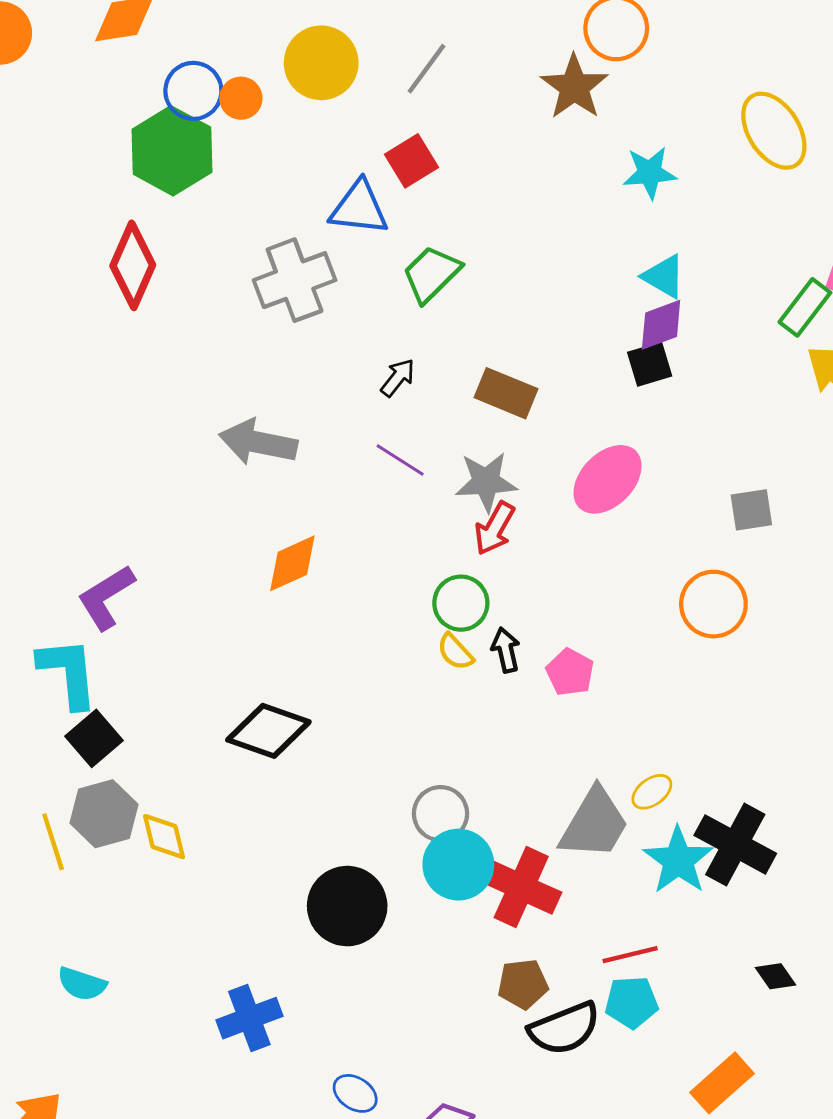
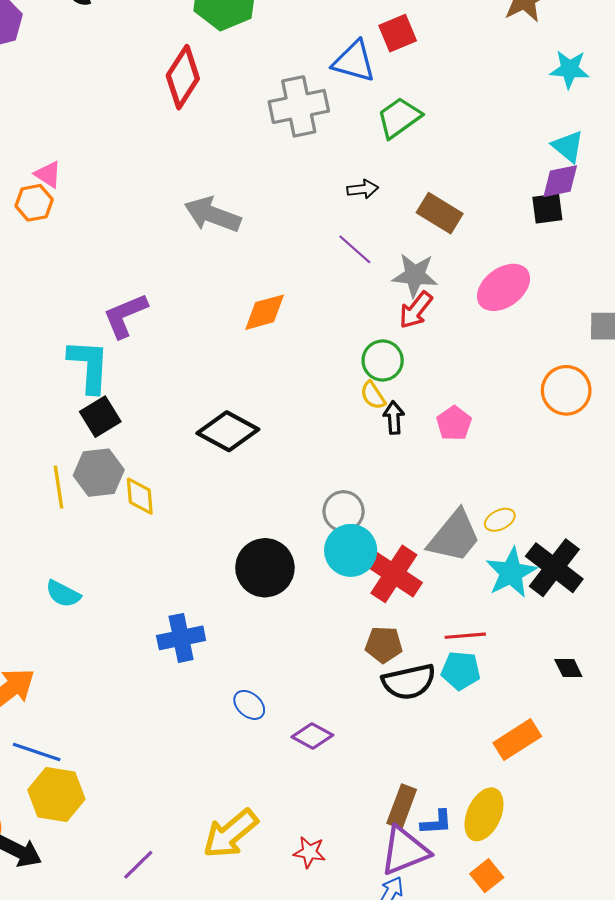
black arrow: (398, 378) -> (363, 189), turned 36
gray arrow: (258, 442) -> (213, 215), moved
black arrow: (506, 650) -> (394, 418), moved

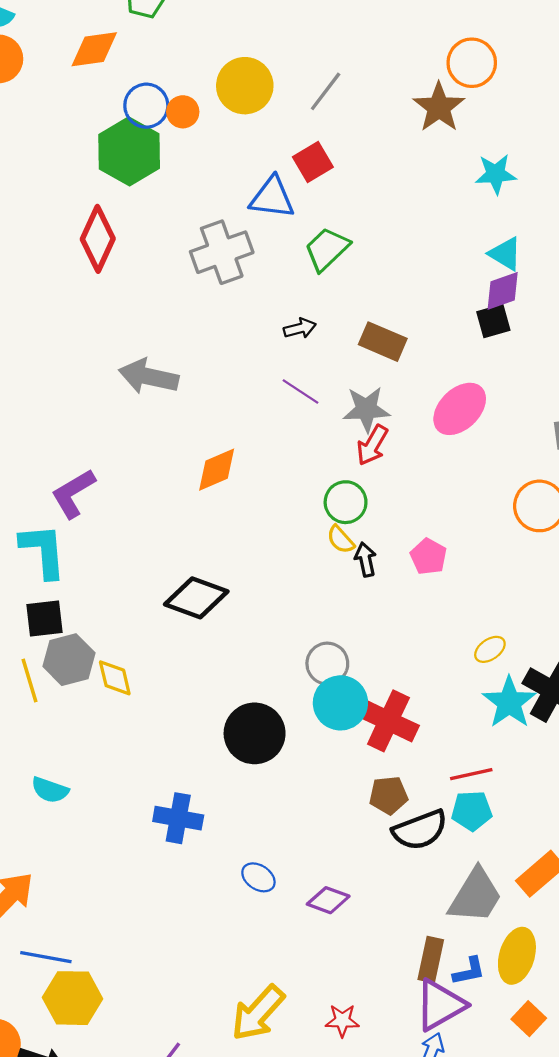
black square: (100, 417) -> (45, 618), moved, turned 33
gray trapezoid: (454, 536) -> (475, 896), moved
blue cross: (181, 638) -> (178, 818), turned 30

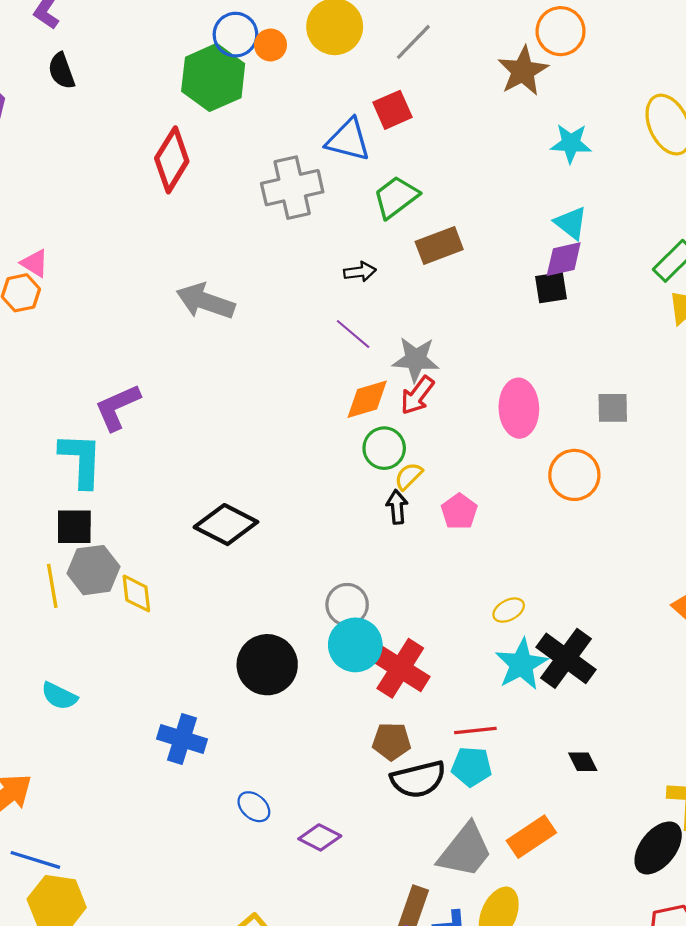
brown rectangle: (383, 342) -> (439, 246), moved, turned -51
pink ellipse: (460, 409) -> (519, 408), moved, turned -54
orange diamond: (217, 470) -> (367, 399), moved
yellow semicircle: (341, 540) -> (409, 476), moved, turned 80

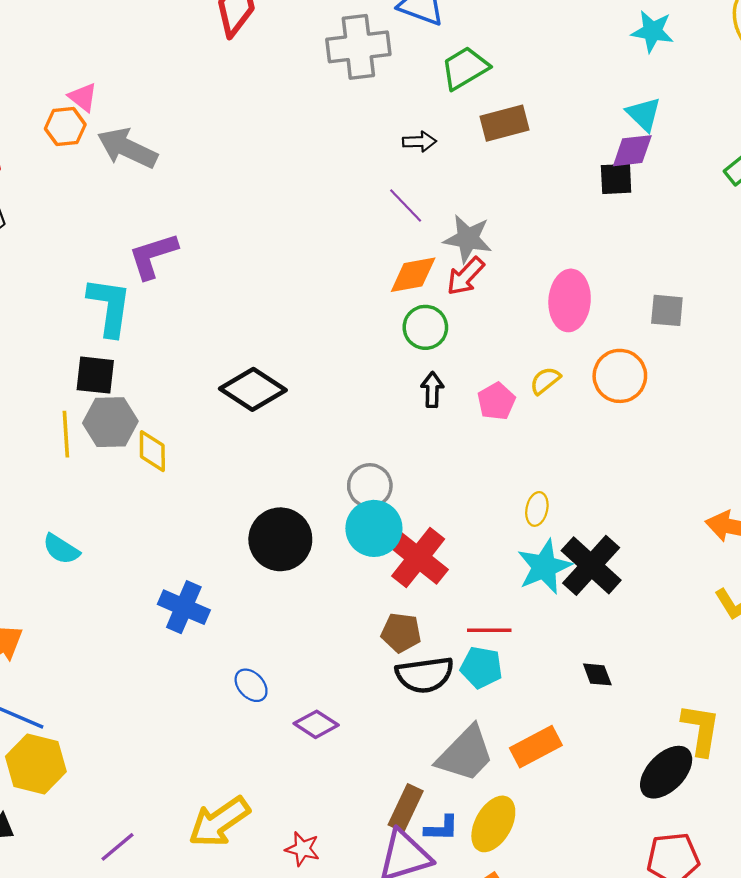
gray arrow: (205, 301) -> (127, 148), moved
yellow semicircle: (409, 476) -> (545, 381), moved
yellow ellipse: (509, 610) -> (537, 509), turned -56

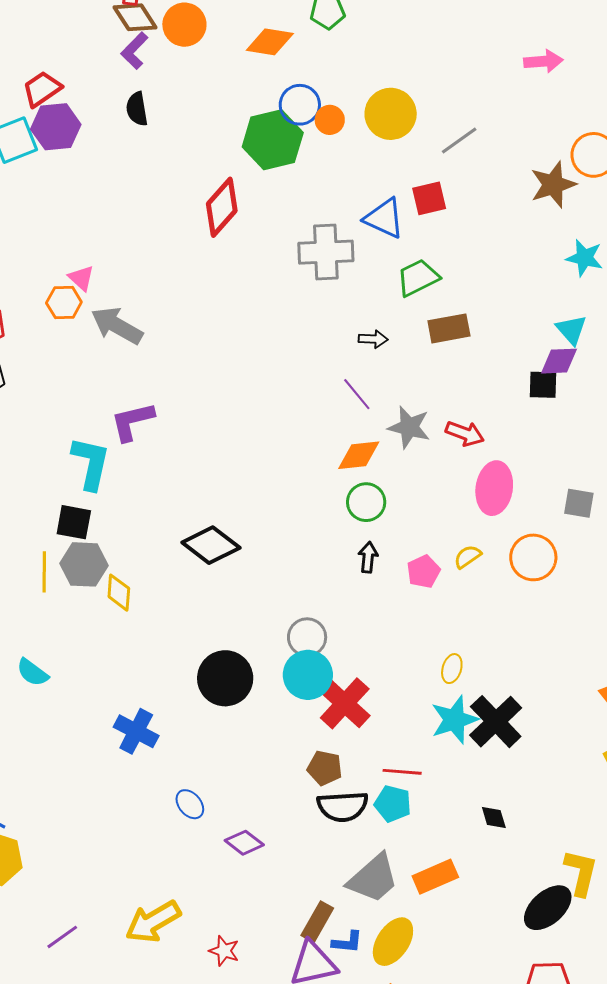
red arrow: (465, 276) -> (465, 433), moved, turned -117

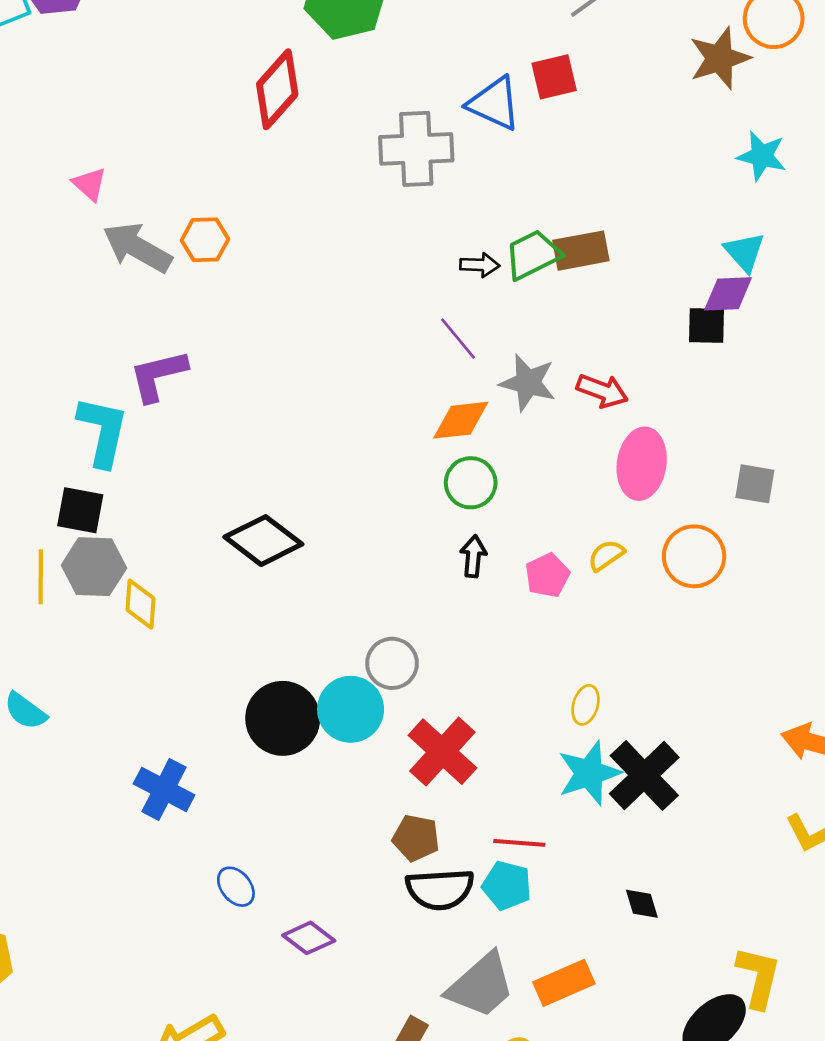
green trapezoid: (418, 278) -> (533, 255), moved
orange hexagon: (64, 303) -> (205, 240), moved
cyan circle: (308, 675) -> (351, 709), moved

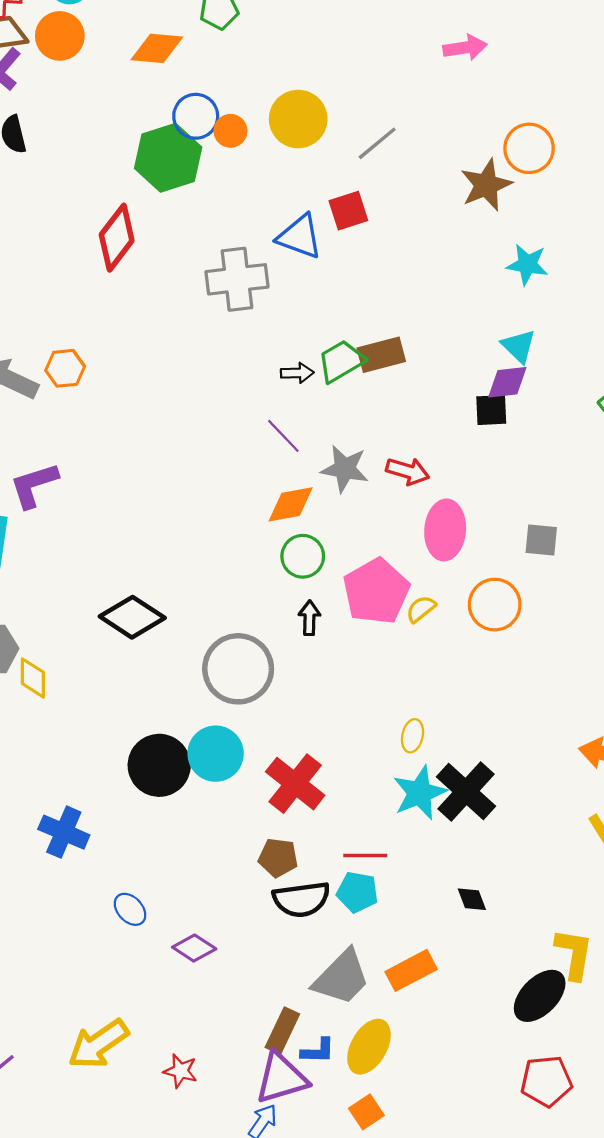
pink pentagon: (547, 575) -> (376, 591), moved, size x1.8
gray circle: (392, 663) -> (238, 669), moved, size x1.6

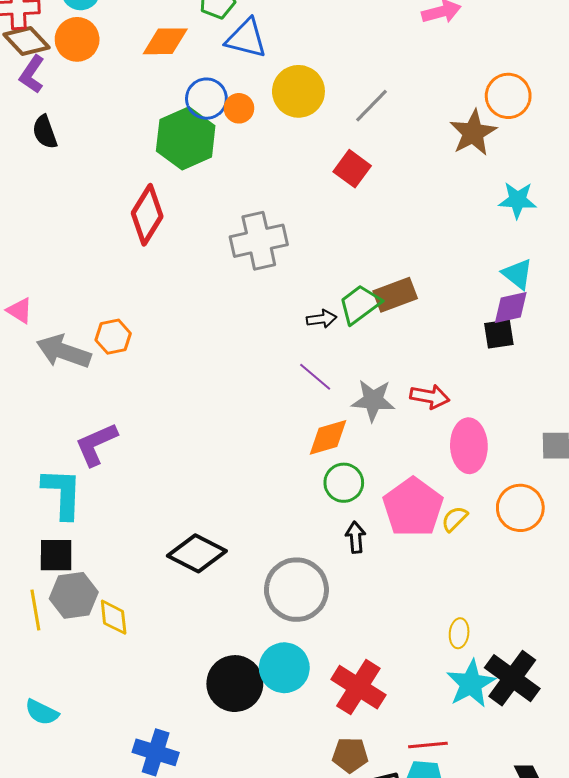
red square: (348, 211) -> (352, 169), turned -30
blue triangle: (300, 237) -> (246, 38), moved

